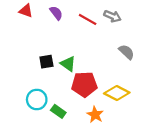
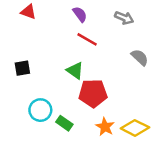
purple semicircle: (56, 13) -> (80, 14), moved
red line: (88, 19) -> (87, 39), moved
black square: (46, 62) -> (22, 68), moved
yellow diamond: (117, 93) -> (135, 128), moved

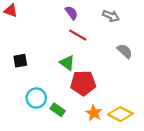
red triangle: (28, 12) -> (11, 11), moved

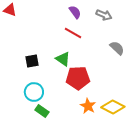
purple semicircle: (71, 13) -> (75, 12), moved
black square: (20, 61) -> (32, 61), moved
green rectangle: (58, 110) -> (42, 111), moved

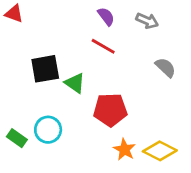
green triangle: (63, 59) -> (75, 83), moved
black square: (32, 61) -> (45, 69), moved, size x1.5
green rectangle: (42, 111) -> (17, 138), moved

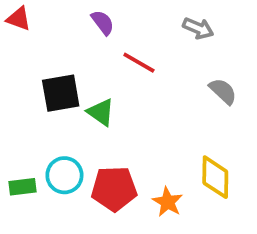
purple semicircle: (106, 16) -> (103, 22), moved
red pentagon: (110, 110) -> (114, 189), moved
green rectangle: (17, 138) -> (22, 187), turned -42
yellow diamond: (160, 151) -> (215, 177), moved, turned 64

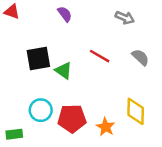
red line: (139, 63) -> (100, 56), moved
green rectangle: (22, 187) -> (14, 134), moved

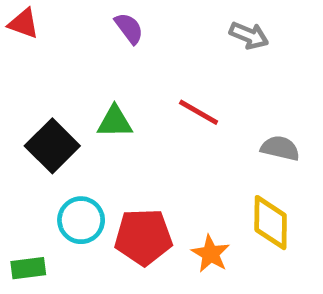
gray semicircle: (140, 57) -> (280, 148), moved, turned -30
black square: (38, 58) -> (52, 146), moved, turned -35
green triangle: (64, 70) -> (115, 122), moved, turned -36

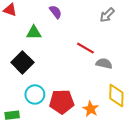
gray arrow: (249, 35) -> (107, 15), turned 112
green triangle: (115, 122) -> (34, 33), moved
gray semicircle: (280, 148) -> (104, 64), moved

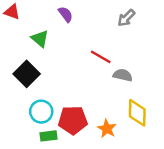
green triangle: (34, 33) -> (40, 39), turned 42
green rectangle: (12, 115) -> (49, 136), moved

